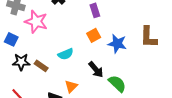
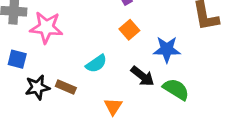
blue star: (117, 44) -> (167, 49), moved

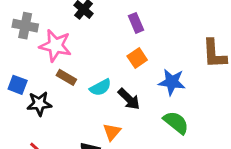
blue square: (17, 59) -> (18, 85), moved
black arrow: (143, 76) -> (129, 99), moved
brown rectangle: (66, 87) -> (66, 77), moved

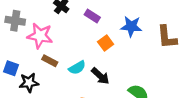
purple rectangle: (136, 23) -> (92, 16), moved, turned -32
blue star: (172, 82) -> (131, 26), moved

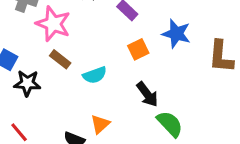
black arrow: (100, 76) -> (147, 94), moved

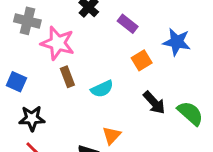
brown rectangle: (60, 59) -> (67, 77), turned 36
black star: (27, 83) -> (32, 118), moved
green semicircle: (170, 124) -> (190, 113), moved

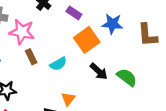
orange square: (142, 60) -> (87, 40), size x1.6

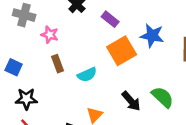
pink star: (22, 32) -> (50, 35), size x0.6
black arrow: (99, 71) -> (131, 101), moved

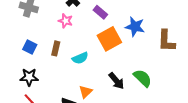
pink star: (50, 35) -> (66, 21), moved
brown rectangle: (57, 64) -> (56, 48), turned 32
blue square: (14, 67) -> (30, 47), moved

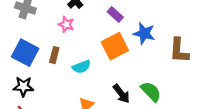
purple rectangle: (100, 12) -> (115, 15), moved
blue square: (30, 47) -> (25, 53), size x1.6

